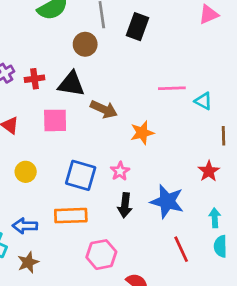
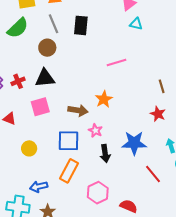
cyan triangle: (203, 101) -> (136, 24), moved
brown arrow: (104, 109) -> (78, 110), moved
orange rectangle: (71, 216) -> (69, 171), turned -45

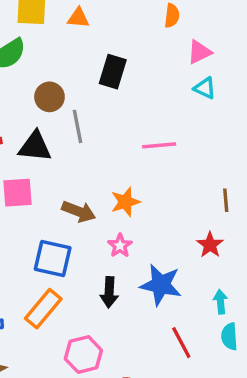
gray line: (53, 24) -> (78, 126), moved
pink star: (95, 130) -> (120, 246), moved

